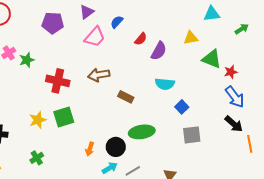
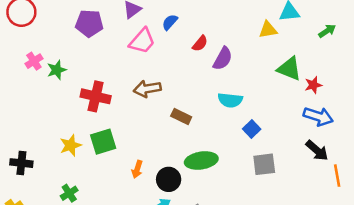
yellow triangle: (191, 38) -> (268, 30), moved
blue arrow: (235, 97) -> (318, 116), turned -35
orange arrow: (90, 149) -> (137, 169), moved

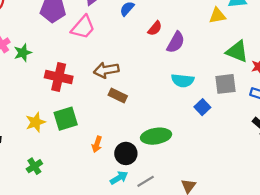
pink trapezoid: (142, 41) -> (83, 27), moved
brown rectangle: (181, 116) -> (118, 96), moved
gray square: (264, 164) -> (226, 84), moved

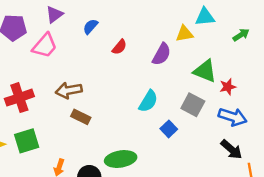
purple semicircle: (176, 42) -> (162, 54), moved
red cross: (59, 77) -> (19, 98), turned -32
cyan semicircle: (183, 80) -> (148, 101), turned -65
gray square: (226, 84) -> (193, 105), turned 35

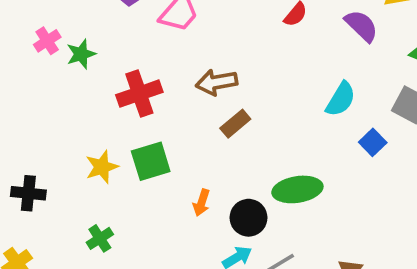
purple semicircle: (162, 54) -> (361, 26), turned -75
brown rectangle: (81, 117) -> (235, 124), turned -66

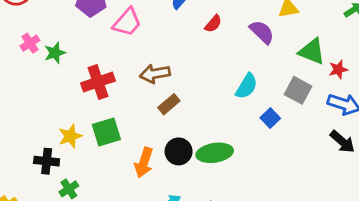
black cross: (28, 193) -> (47, 161), moved
orange arrow: (201, 203) -> (144, 163), size x1.5
black circle: (249, 218) -> (179, 151), moved

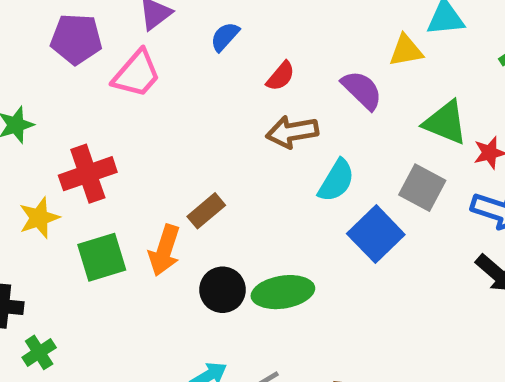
brown arrow: (155, 74) -> (292, 132), moved
blue square: (270, 118) -> (376, 234), size x1.6
yellow star: (70, 136) -> (39, 218), moved
orange arrow: (144, 163) -> (164, 250), moved

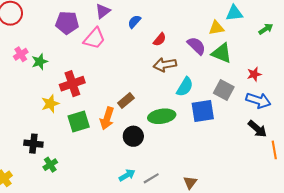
green triangle: (445, 123) -> (222, 53), moved
blue square: (376, 234) -> (203, 111), turned 35
green ellipse: (283, 292) -> (162, 116), moved

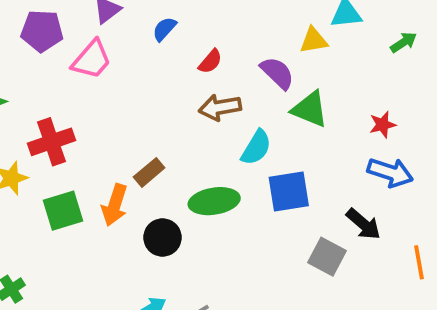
green triangle: (222, 53) -> (310, 109), moved
gray square: (224, 90) -> (327, 257), moved
black arrow: (257, 129) -> (363, 224), moved

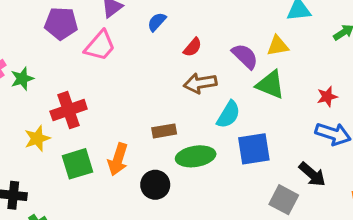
yellow triangle: (314, 40) -> (278, 46), moved
brown rectangle: (149, 172) -> (164, 131), moved, turned 30

